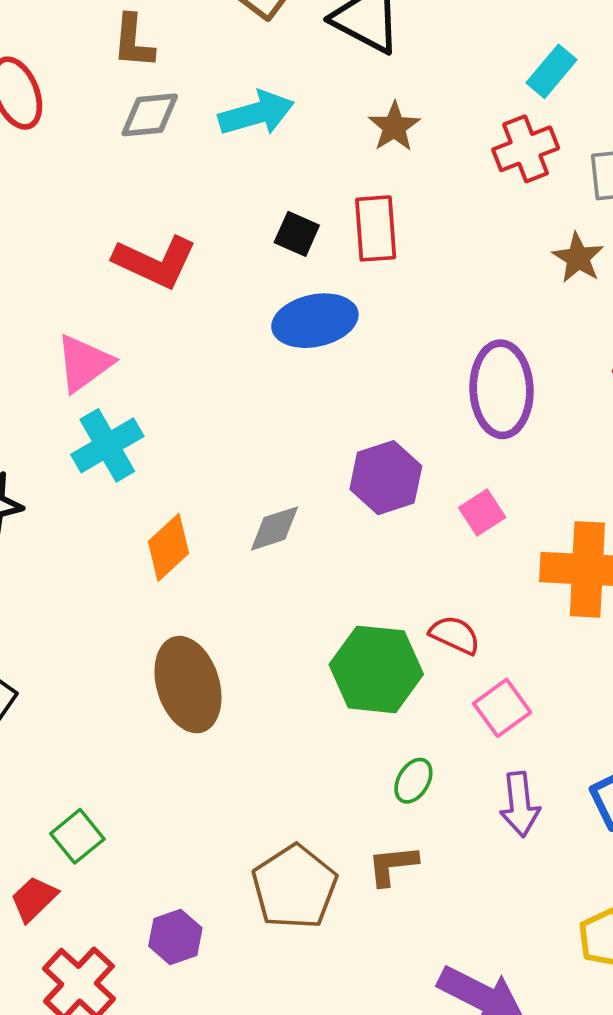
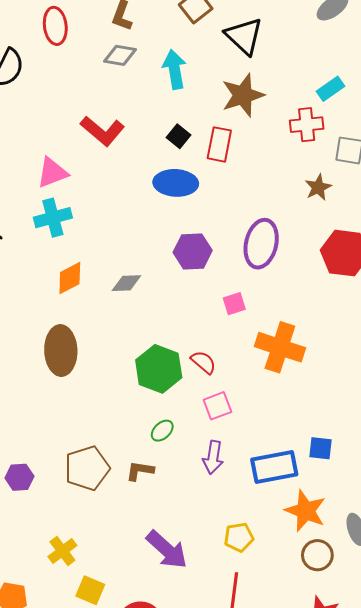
cyan arrow: (256, 113) -> (175, 69), turned -99
brown star: (394, 127) -> (243, 95), size x1.6
purple hexagon: (386, 478) -> (193, 251), moved

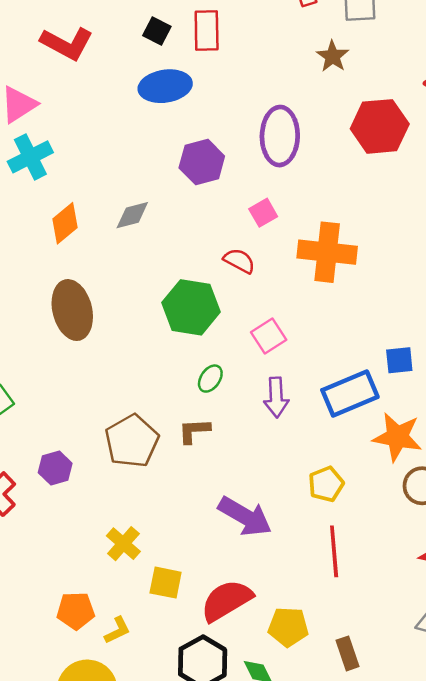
red semicircle: (203, 362) -> (239, 261), moved

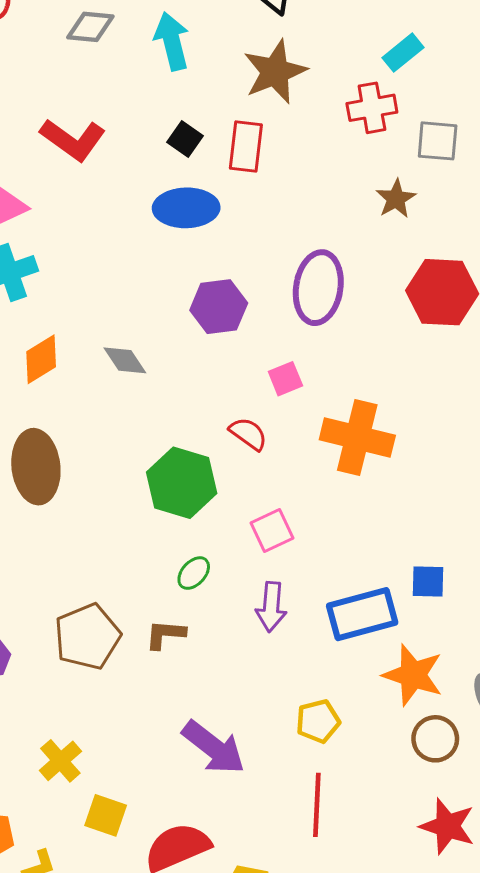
gray diamond: (132, 215) -> (125, 360), turned 63

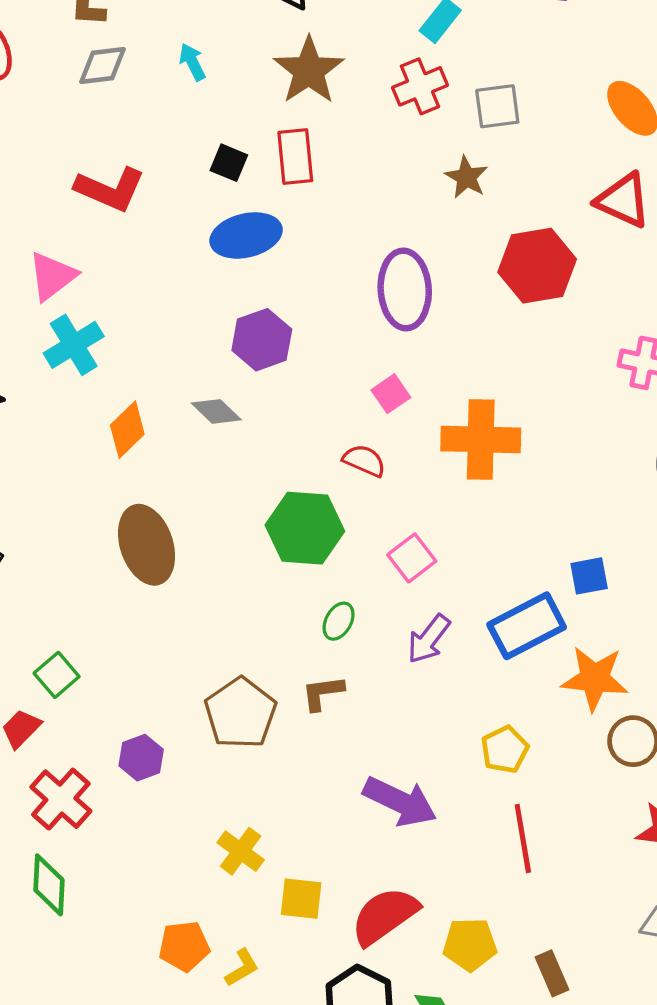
cyan arrow: (172, 41) -> (192, 62), size x0.6
purple hexagon: (219, 307) -> (262, 340), moved
purple arrow: (271, 607) -> (429, 639), turned 45

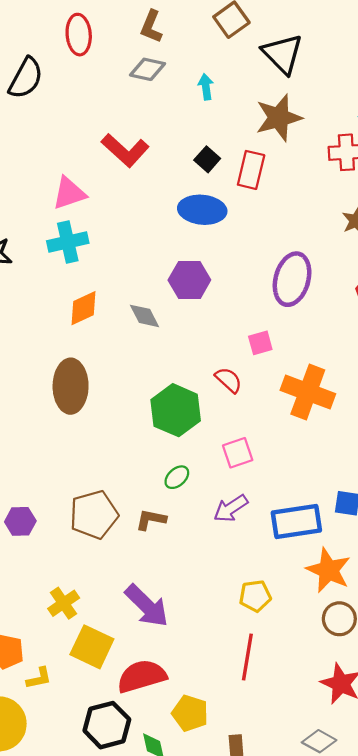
purple arrow: (400, 802) -> (147, 606), moved
yellow square: (301, 899) -> (92, 647), size x1.4

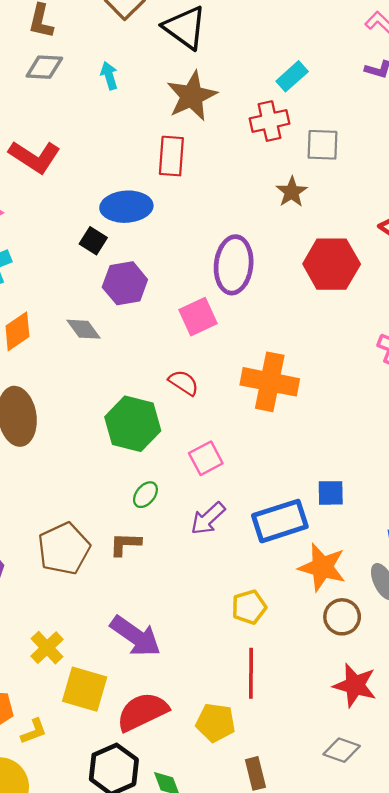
black square: (207, 159) -> (93, 241), moved
pink square: (260, 343) -> (198, 317), moved, size x1.4
yellow pentagon: (190, 713) -> (215, 723), moved

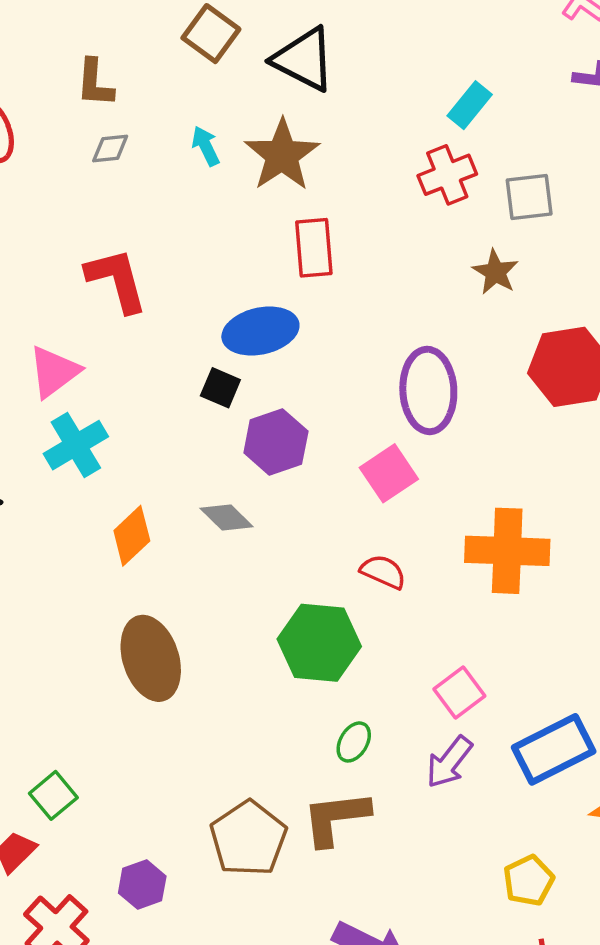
gray diamond: (44, 67) -> (110, 149), size x0.7
brown star: (192, 96) -> (282, 155), moved
red L-shape: (35, 157) -> (117, 280), turned -129
pink square: (206, 458) -> (459, 692), moved
brown L-shape: (125, 544) -> (336, 818), size x1.5

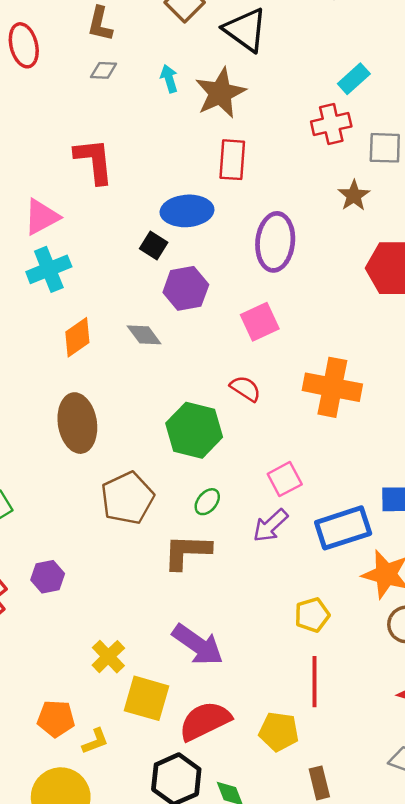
purple ellipse: (428, 390) -> (275, 242), moved
brown pentagon: (248, 838) -> (127, 498), moved

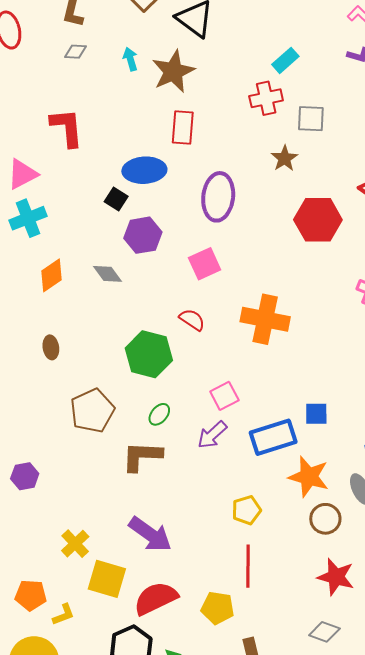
brown ellipse: (77, 423) -> (51, 347), size x0.5

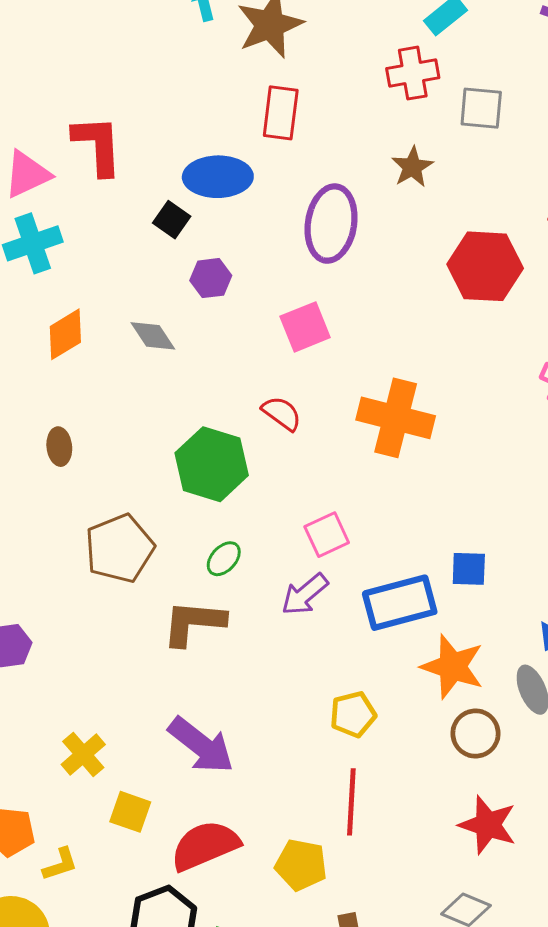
red L-shape: (67, 128) -> (98, 145), moved
brown star: (285, 158) -> (412, 167), moved
purple hexagon: (143, 235) -> (211, 278), size x0.7
yellow square: (107, 579) -> (130, 812), size x0.7

